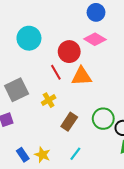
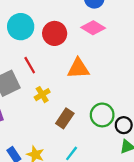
red circle: (69, 52) -> (55, 33), moved
red line: (56, 72) -> (30, 65), moved

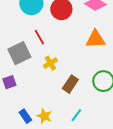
orange triangle: (78, 69) -> (95, 39), moved

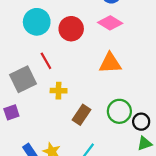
yellow cross: (50, 63) -> (59, 91), turned 32

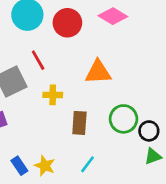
orange triangle: (110, 63) -> (98, 72), moved
brown rectangle: (81, 115) -> (79, 123), turned -30

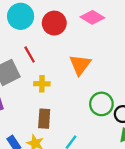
orange triangle: (98, 72) -> (80, 65), turned -50
brown rectangle: (79, 123) -> (44, 119), moved

